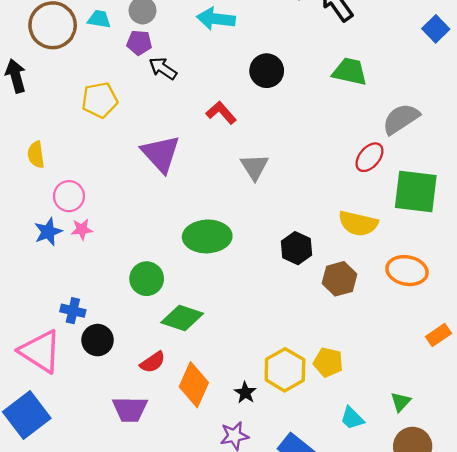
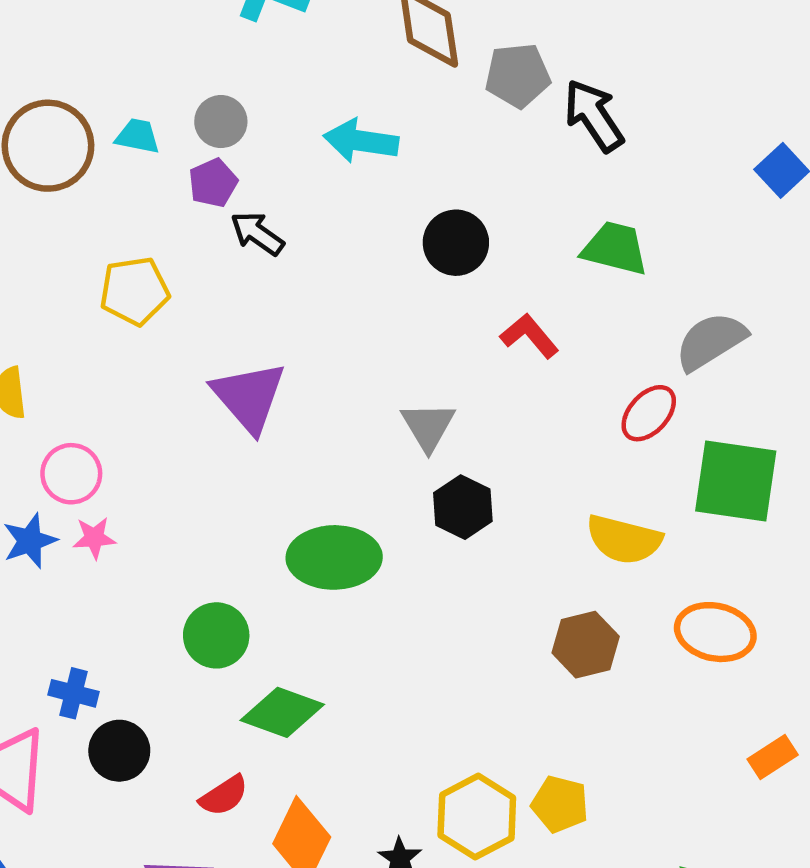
purple pentagon: (139, 43) -> (213, 183), turned -30
red L-shape: (221, 113) -> (529, 336), moved
black hexagon: (296, 248) -> (463, 507), moved

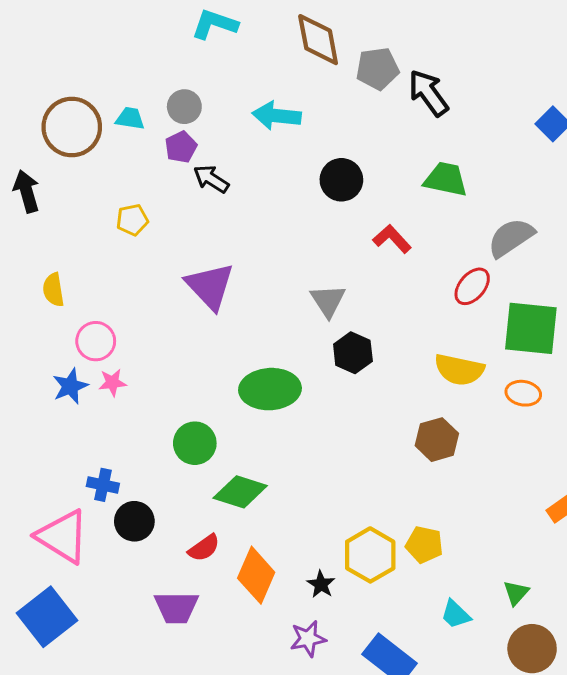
yellow pentagon: (134, 291) -> (132, 220), size x0.7
orange ellipse: (715, 632) -> (523, 393), moved, size x0.7

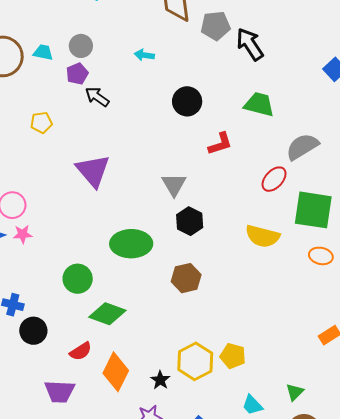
cyan arrow: (277, 116) -> (144, 55), size x0.6
red L-shape: (392, 239) -> (220, 144), turned 112
orange ellipse: (523, 393) -> (321, 256), moved
brown hexagon: (437, 440) -> (186, 278), moved

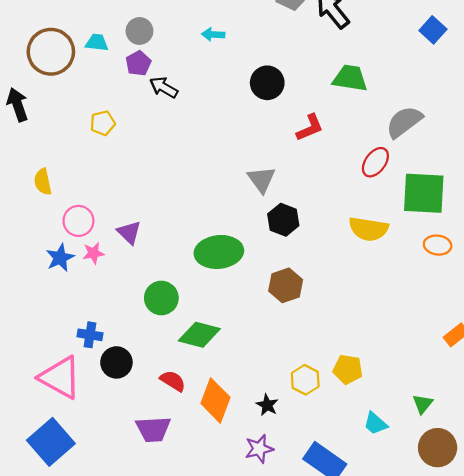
purple triangle: (93, 171) -> (129, 232), moved, size x0.6
red semicircle: (81, 351) -> (173, 381), turned -110
yellow hexagon: (195, 361) -> (305, 380), size x0.7

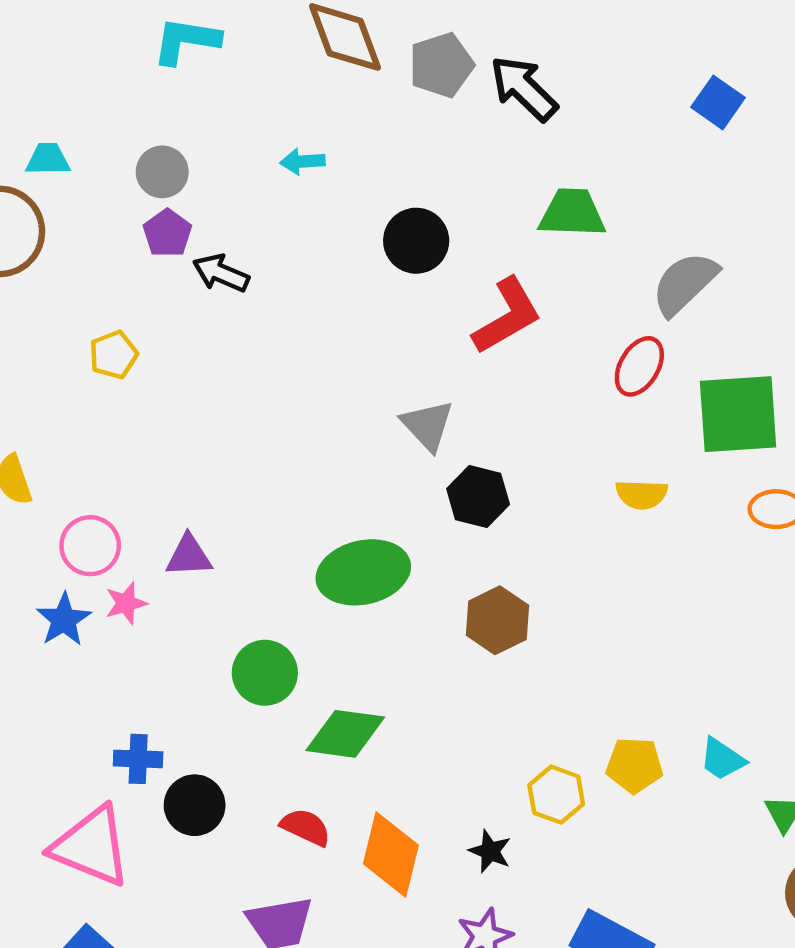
cyan trapezoid: (97, 42) -> (48, 159), moved
red L-shape: (310, 128) -> (507, 316), size x1.4
yellow semicircle: (368, 229) -> (642, 494), size x0.7
purple triangle: (129, 232) -> (189, 556), turned -40
cyan trapezoid: (375, 423) -> (722, 759), moved

